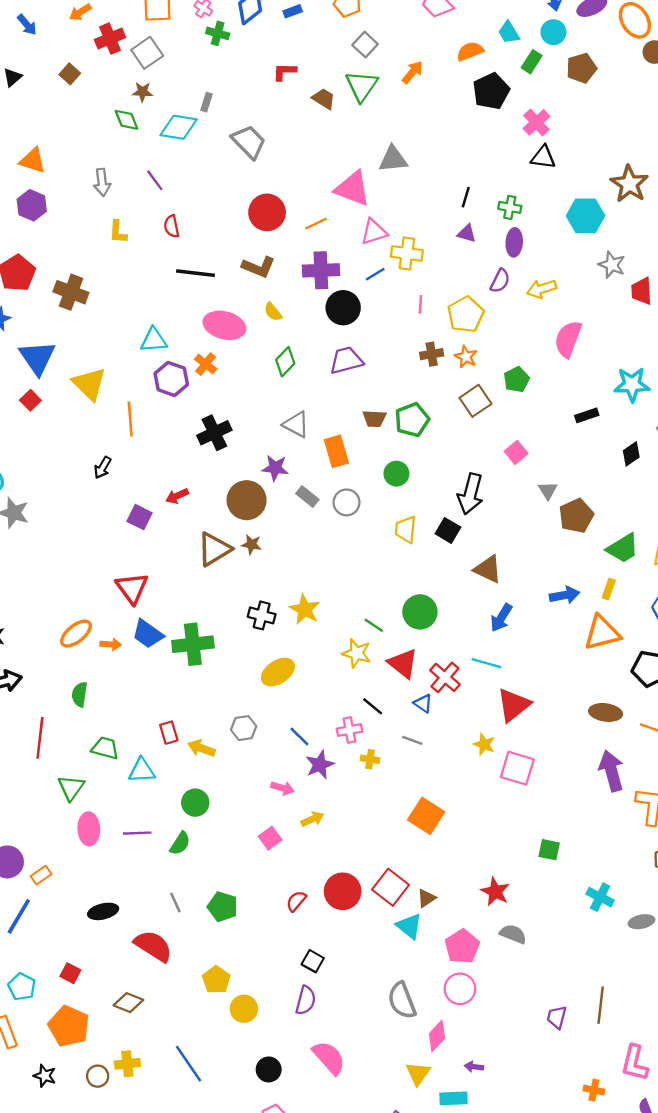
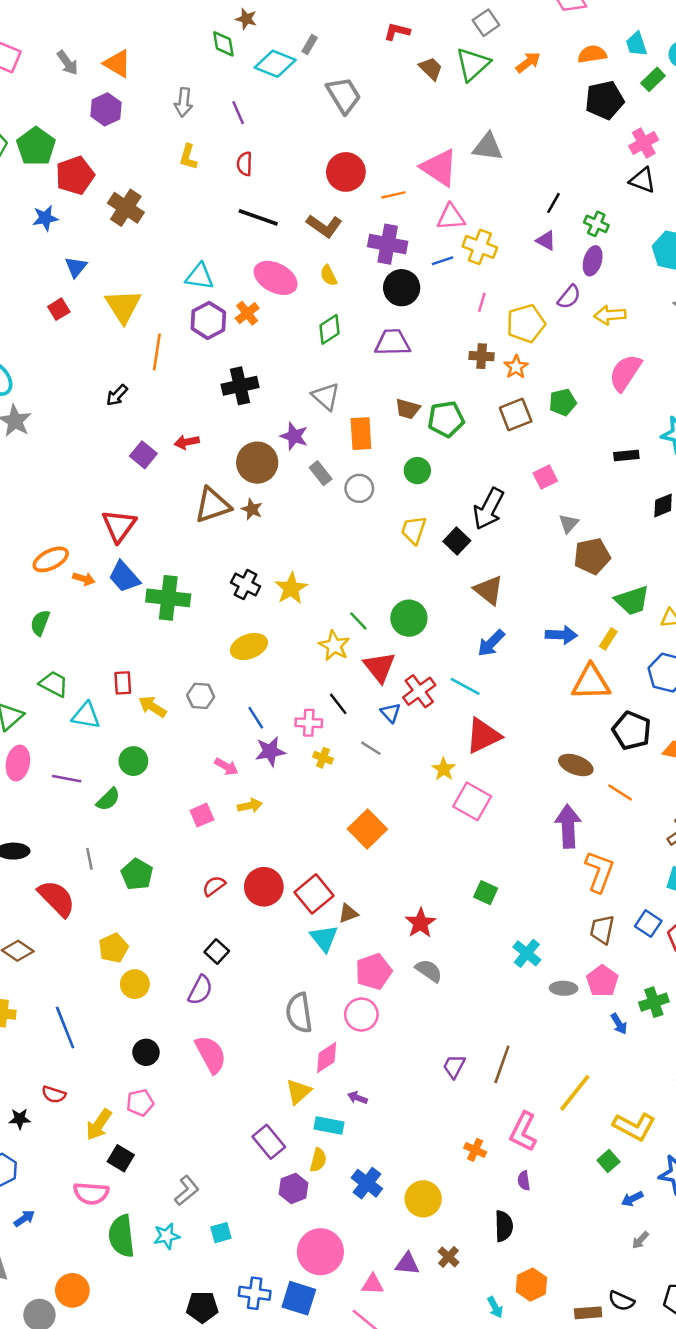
blue triangle: (37, 358) -> (76, 267), size x0.6

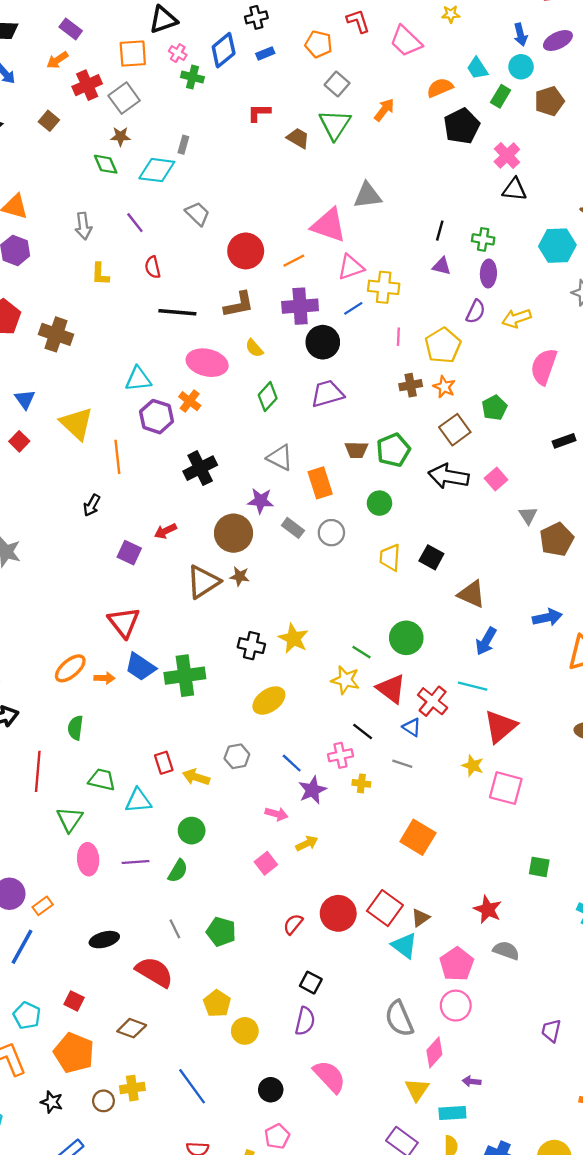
gray trapezoid: (344, 95) -> (198, 214), moved, size x0.7
brown L-shape: (324, 226) -> (239, 305), turned -32
black arrow: (489, 509) -> (449, 476), moved, turned 87

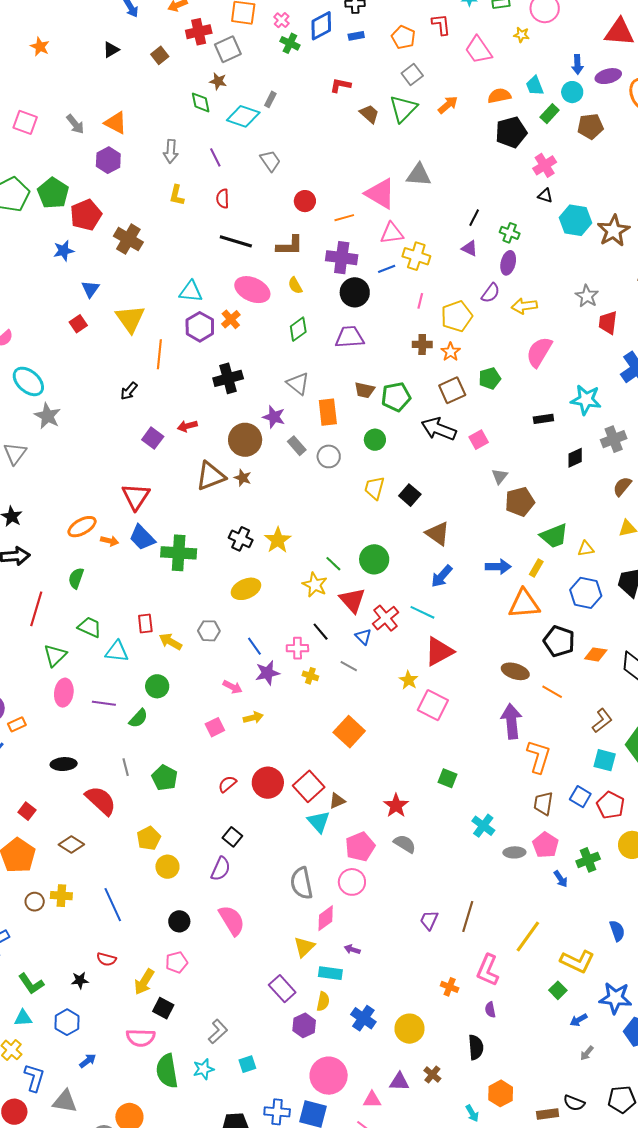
black triangle: (514, 189) -> (545, 196), size x0.7
cyan hexagon: (557, 246) -> (575, 220), moved
red circle: (246, 251) -> (305, 201), size x0.7

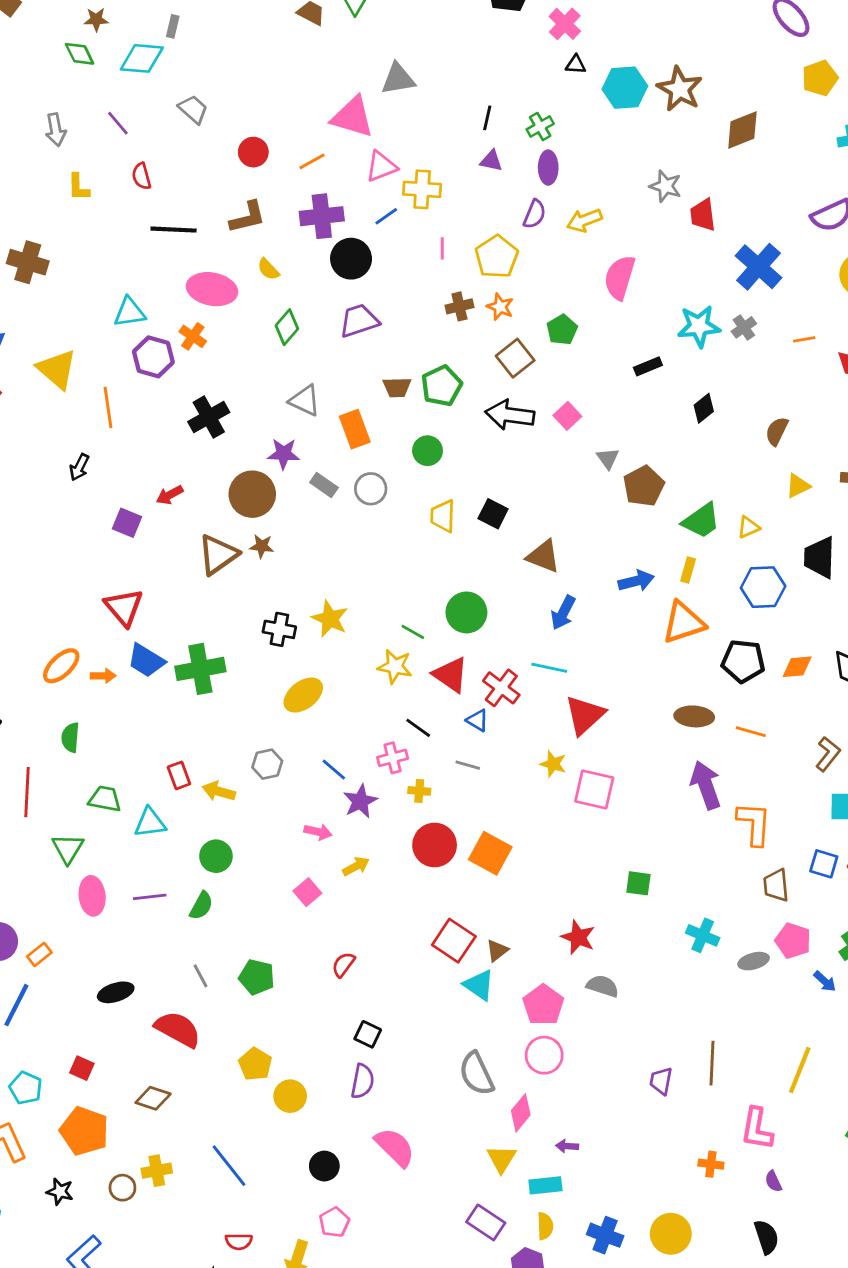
green cross: (510, 233) -> (540, 127), turned -36
gray cross: (614, 439) -> (744, 327), moved, size x0.7
red circle: (268, 783) -> (435, 845), moved

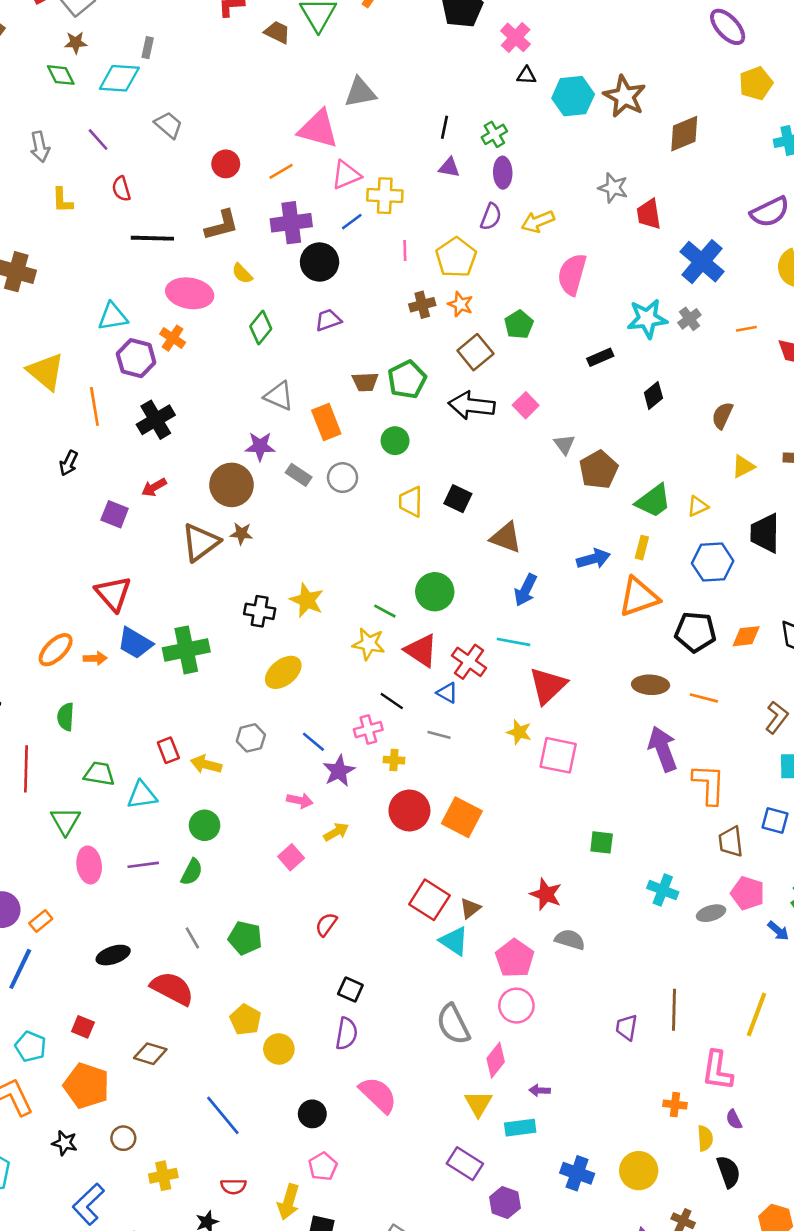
purple trapezoid: (359, 321) -> (328, 320), size x0.7
black cross: (209, 417) -> (156, 420), moved
yellow cross: (157, 1171) -> (163, 1176), moved
yellow semicircle: (545, 1226) -> (705, 1138), moved

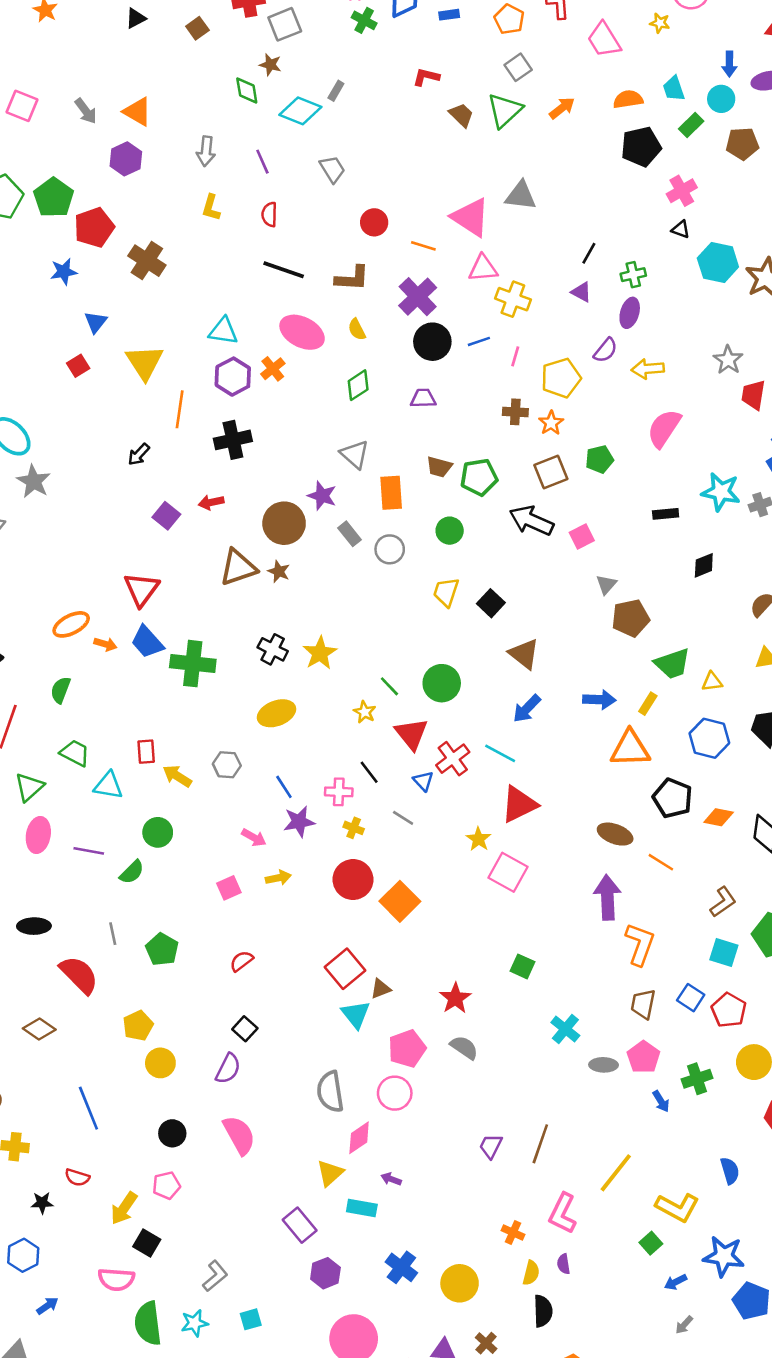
orange line: (281, 171) -> (423, 246), turned 30
blue line: (352, 222) -> (479, 341), moved
purple cross: (291, 223) -> (418, 297), turned 36
yellow star: (369, 644) -> (365, 712), size x0.7

